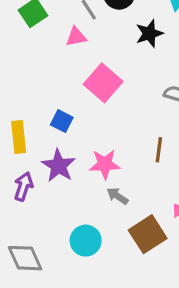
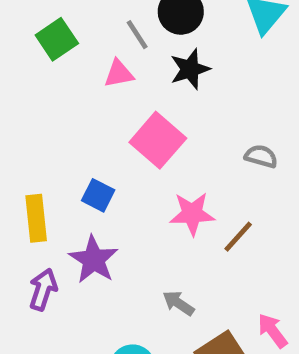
black star: (149, 34) -> (190, 69), moved
brown line: (159, 150) -> (238, 237), turned 35
pink star: (105, 164) -> (192, 214), moved

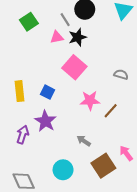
black star: (190, 69) -> (78, 37), moved
yellow rectangle: (36, 218) -> (20, 91), moved

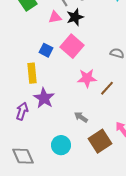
yellow rectangle: (20, 91) -> (32, 73), moved
blue square: (47, 92) -> (46, 50), moved

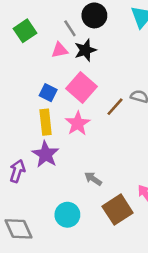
yellow rectangle: (32, 73) -> (46, 122), moved
pink star: (87, 78) -> (78, 123), moved, turned -30
brown line: (107, 88) -> (115, 107), moved

